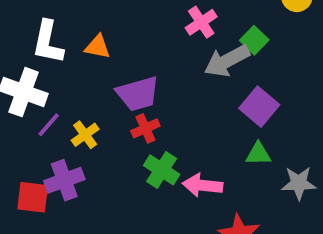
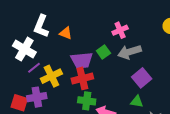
green square: (254, 40) -> (103, 52), moved
red cross: (145, 128) -> (82, 78), size x1.5
yellow cross: (85, 135) -> (51, 76), size x1.5
green cross: (162, 170) -> (87, 101), turned -36

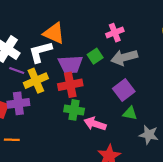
white L-shape: (41, 26) -> (40, 52), moved, turned 50
orange triangle: (66, 33) -> (54, 33), size x1.5
purple line: (34, 68) -> (17, 70), turned 56
purple square: (142, 78) -> (124, 90), moved

